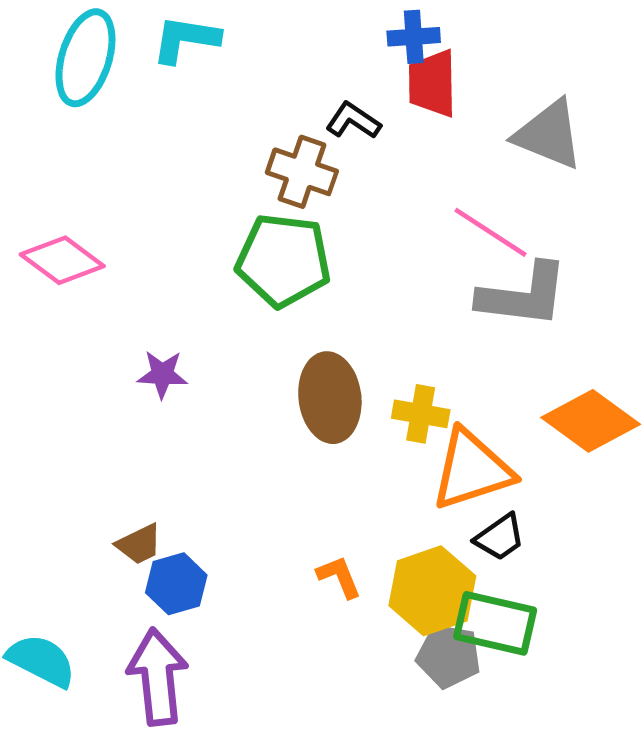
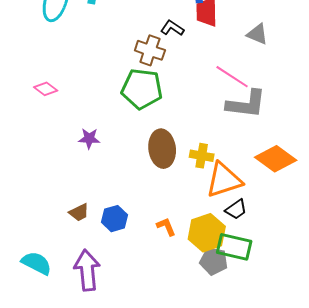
gray triangle: (549, 135) -> (257, 34), size x0.7
pink diamond: (62, 260) -> (46, 89), size x0.7
blue hexagon: (176, 584) -> (114, 219), moved

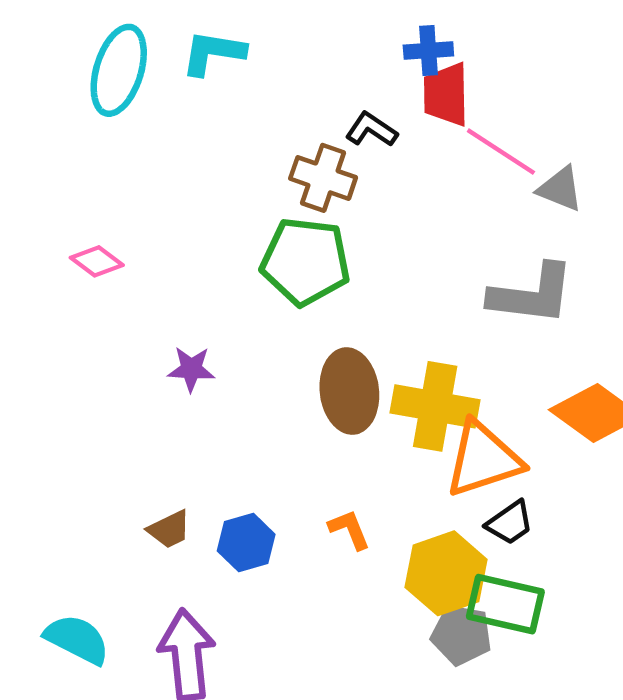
gray triangle: (257, 34) -> (560, 189), moved
pink line: (232, 77) -> (501, 152), moved
yellow cross: (202, 156) -> (435, 406), size x1.6
orange L-shape: (166, 227) -> (349, 529), moved

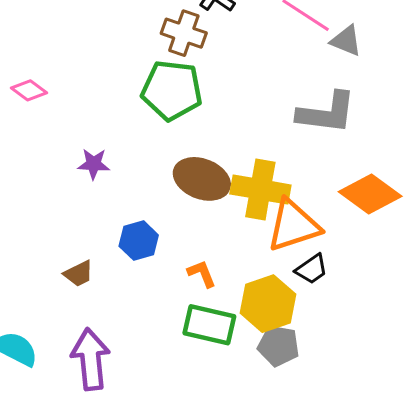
brown ellipse: (349, 391) -> (202, 179), turned -62
blue hexagon: (246, 543) -> (139, 241), moved
green rectangle: (505, 604) -> (209, 325), moved

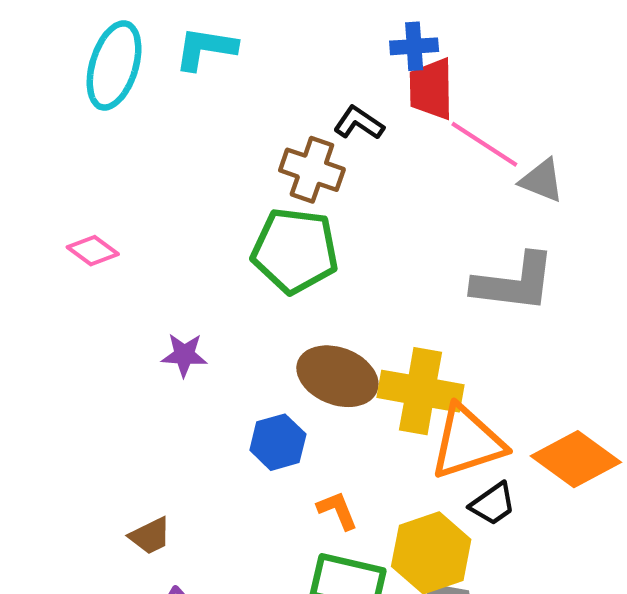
orange diamond: (370, 194) -> (576, 459), moved
blue hexagon: (139, 241) -> (278, 442), moved
brown trapezoid: (79, 274) -> (150, 536), moved

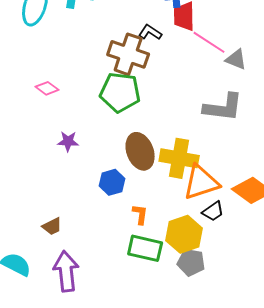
brown cross: (312, 170) -> (128, 54), size x1.4
pink diamond: (93, 251) -> (47, 88), moved
brown ellipse: (337, 376) -> (140, 151), turned 48
orange L-shape: (337, 510) -> (140, 214), turned 30

